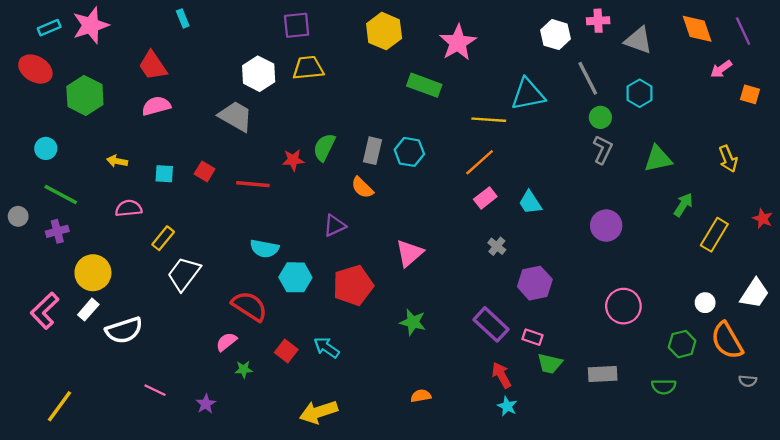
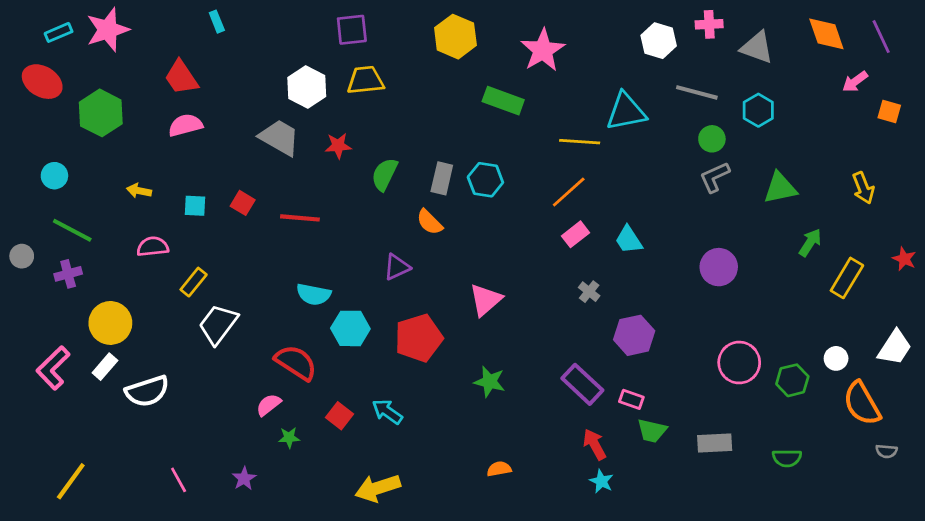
gray line: (588, 78) -> (697, 92), turned -48
gray L-shape: (603, 150) -> (715, 177), turned -140
red star: (293, 160) -> (338, 146), moved
green hexagon: (682, 344) -> (792, 380), moved
pink line: (155, 390) -> (179, 480), moved, turned 35

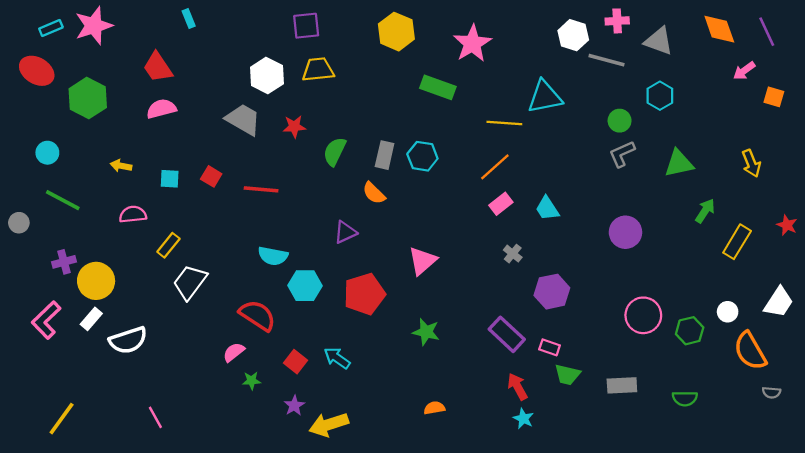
gray line: (697, 92) -> (606, 60), moved
purple cross: (68, 274) -> (64, 262), moved
purple star: (244, 478) -> (294, 406), moved

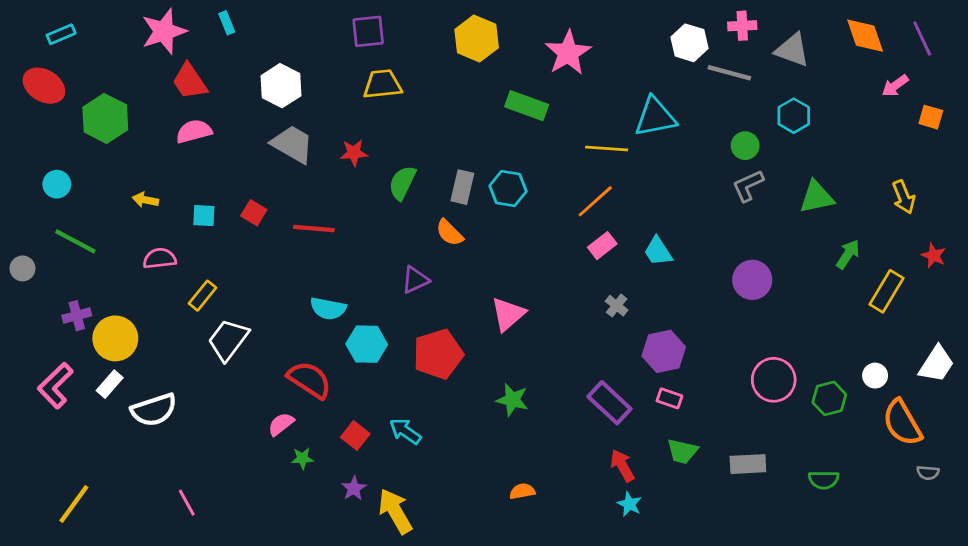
pink star: (94, 26) -> (164, 31), moved
white hexagon: (267, 76) -> (281, 86), moved
red star: (787, 225) -> (934, 256), moved
pink rectangle: (550, 347) -> (669, 398), moved
yellow arrow: (329, 425) -> (395, 511), turned 78

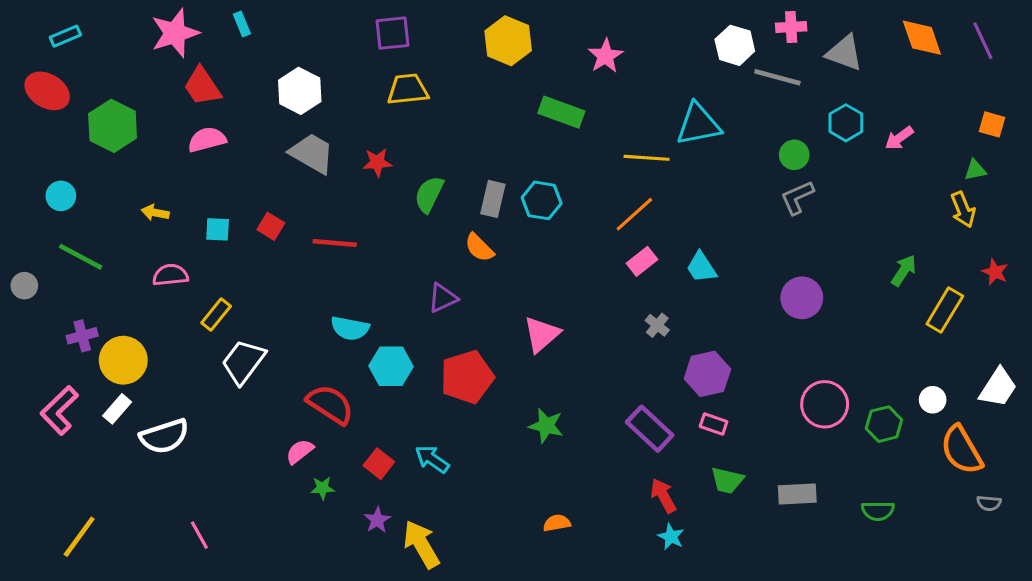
pink star: (568, 53) -> (606, 56), size x0.7
pink arrow: (895, 86) -> (899, 138), moved
green triangle: (817, 197) -> (975, 170), moved, size x0.6

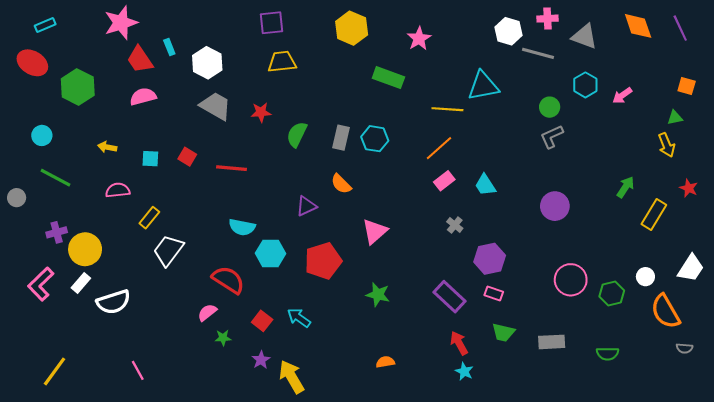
cyan rectangle: (242, 24) -> (169, 47), moved
orange semicircle: (479, 248) -> (341, 184), moved

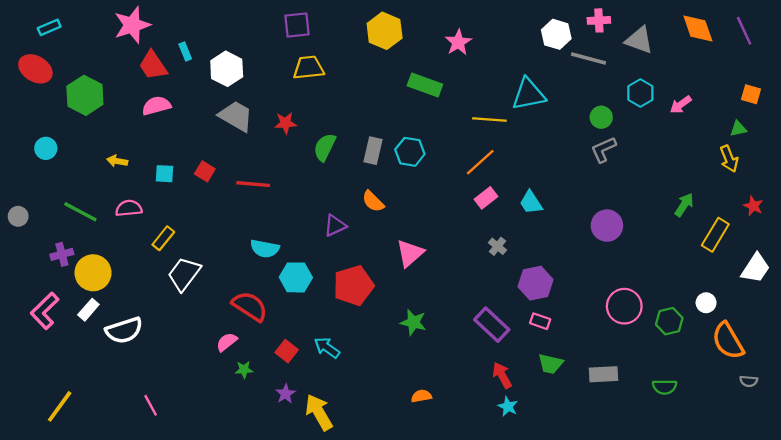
green line: (56, 178) -> (80, 212), moved
white trapezoid: (691, 268) -> (756, 268), moved

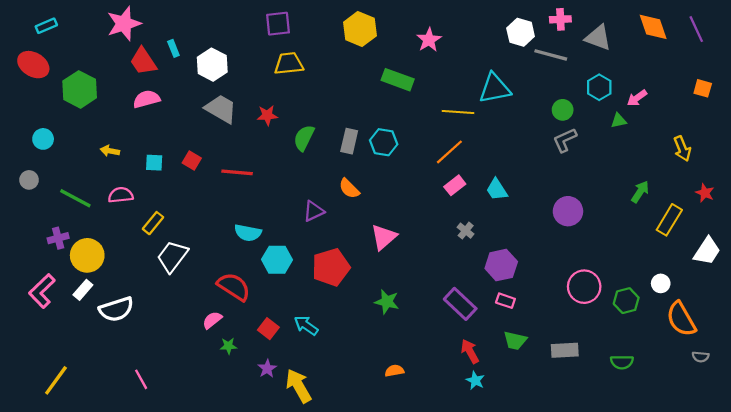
green triangle: (738, 129) -> (619, 121), moved
gray circle: (18, 216) -> (29, 180), moved

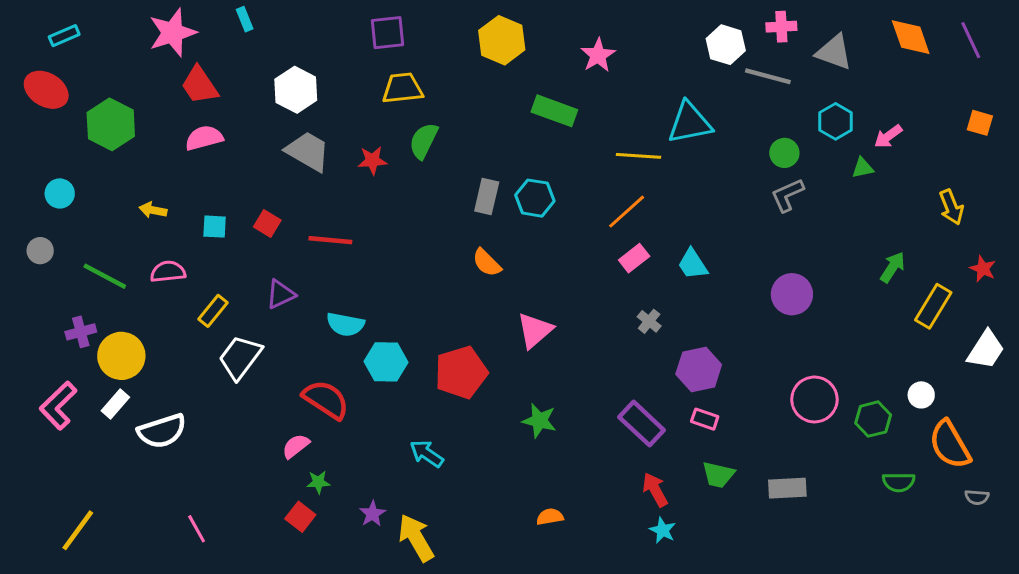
cyan rectangle: (173, 48) -> (245, 19), moved
green semicircle: (304, 138) -> (424, 141), moved
purple triangle: (314, 211) -> (281, 294), moved
red square: (268, 329) -> (300, 517), moved
green semicircle: (622, 362) -> (899, 482), moved

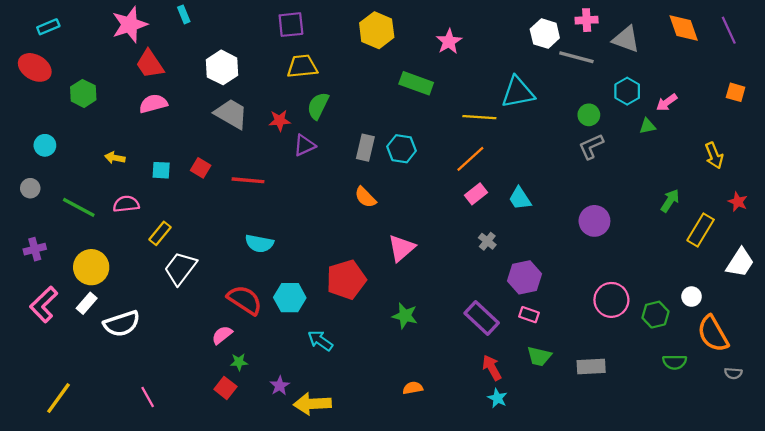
green hexagon: (111, 124) -> (83, 93), size x0.7
purple triangle: (281, 294) -> (304, 145), moved
purple cross: (81, 332) -> (35, 249), moved
cyan hexagon: (386, 362) -> (290, 298), moved
yellow arrow: (416, 538) -> (312, 404), turned -63

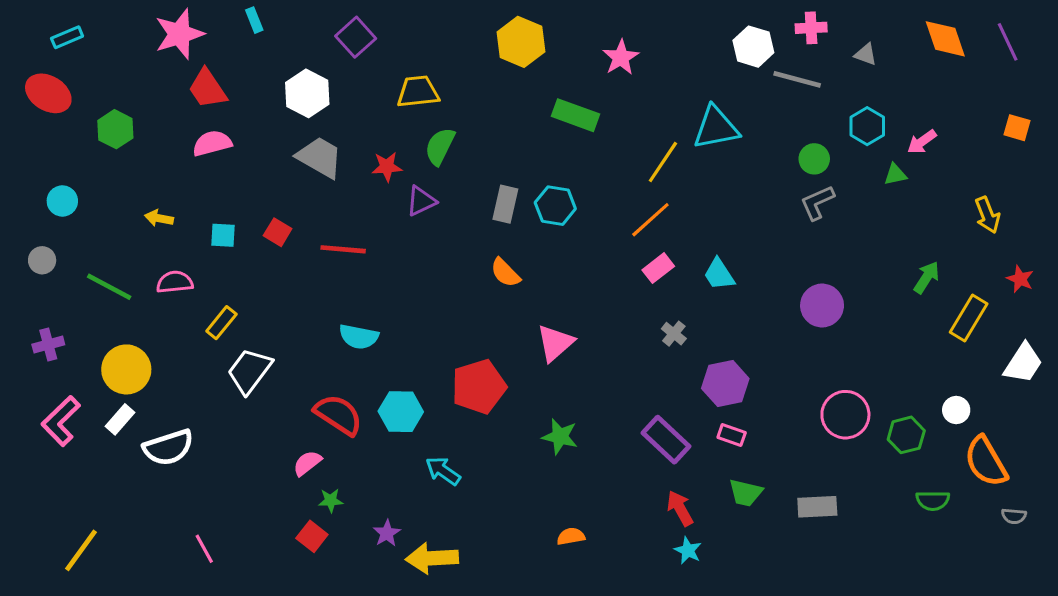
purple square: (291, 25) -> (356, 37), moved, turned -36
gray triangle: (626, 39) -> (866, 54), size x0.6
yellow line: (479, 117) -> (663, 162), turned -60

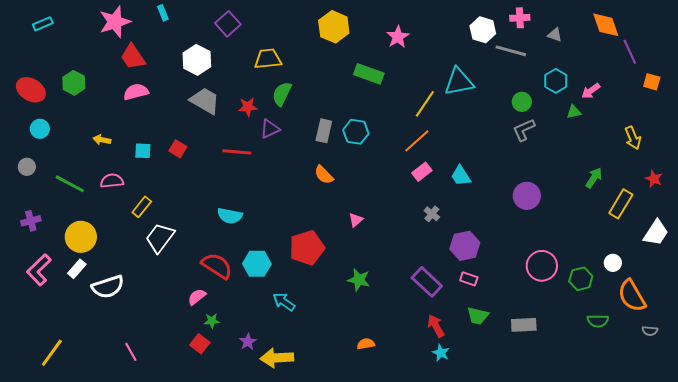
purple line: (1008, 42) -> (630, 52), moved
red ellipse: (48, 93) -> (31, 90), moved
red line: (343, 249) -> (237, 152), moved
pink triangle: (555, 343) -> (356, 220), size x0.6

